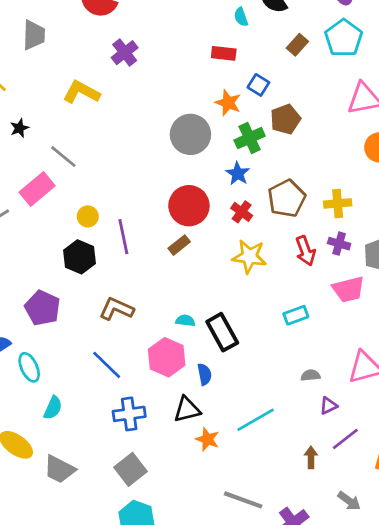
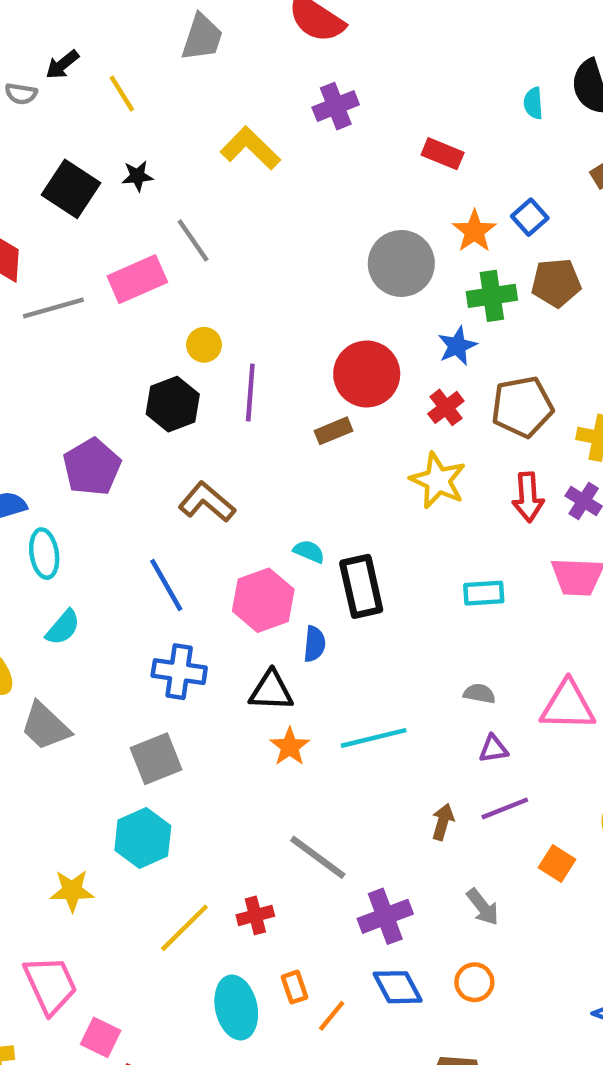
red rectangle: (224, 53) -> (443, 154), moved

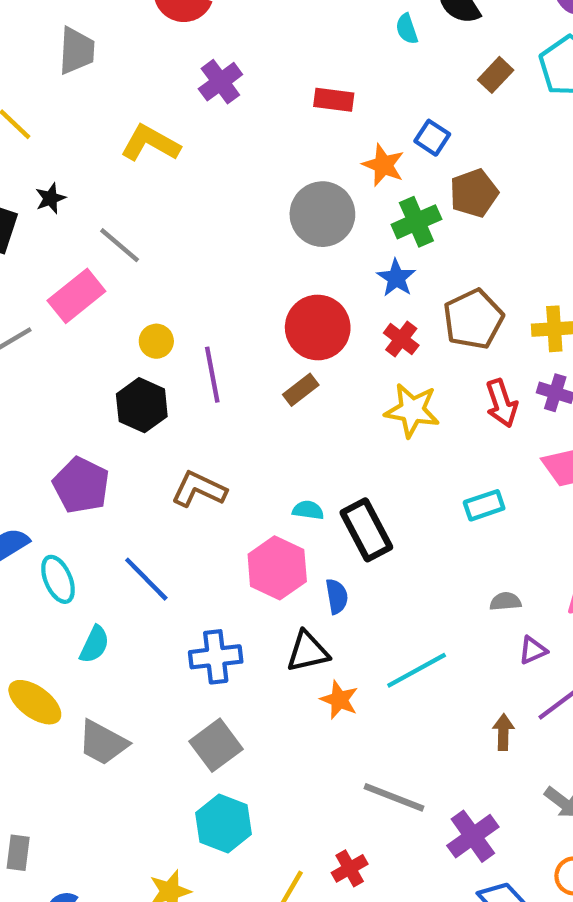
blue line: (166, 585) -> (146, 579), moved

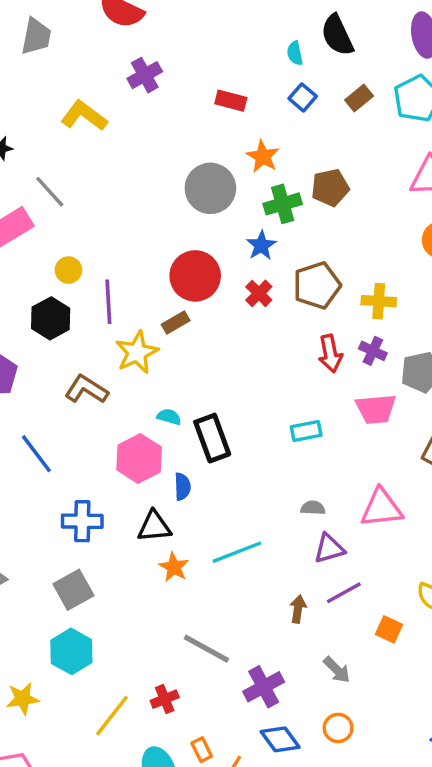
blue square: (432, 138) -> (303, 97), moved
yellow star: (412, 410) -> (137, 352), moved, turned 30
purple triangle: (533, 650) -> (329, 549), size x1.4

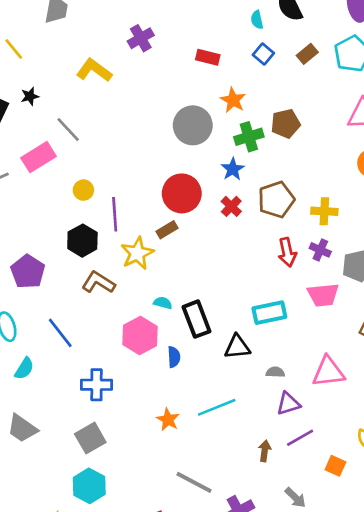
black hexagon: (51, 318) -> (82, 241), moved
cyan rectangle: (306, 431) -> (269, 313), size x1.4
black triangle: (154, 527) -> (237, 347), moved

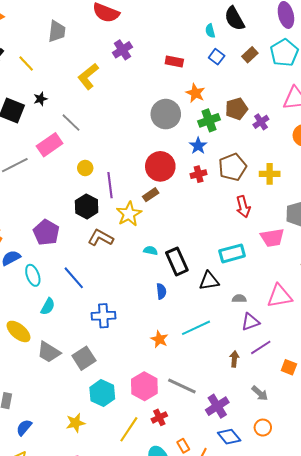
yellow L-shape: (94, 70) -> (88, 76), turned -72
red cross: (231, 206) -> (199, 174), turned 35
purple cross: (320, 250) -> (261, 122), moved, turned 35
pink hexagon: (140, 336) -> (144, 386), moved
gray square: (90, 438) -> (84, 358), moved

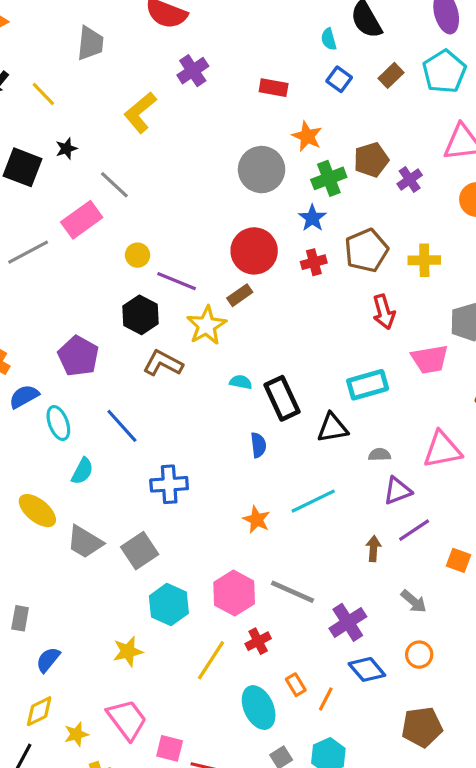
purple line: (110, 185) -> (177, 281), turned -60

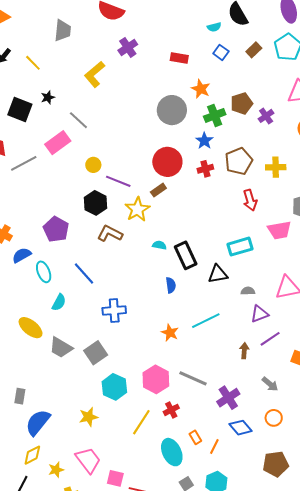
cyan semicircle: (329, 39) -> (214, 27), turned -88
blue semicircle: (48, 660) -> (38, 422), size x1.6

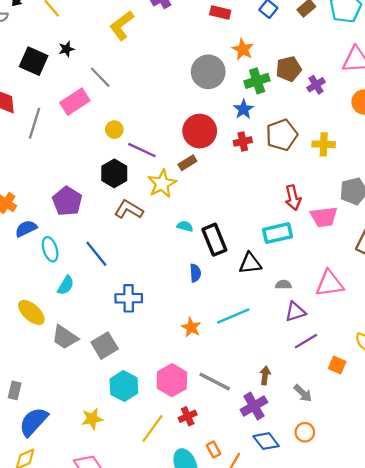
gray line: (24, 163) -> (34, 123), turned -48
red arrow: (250, 200) -> (293, 198), moved
brown arrow: (244, 351) -> (265, 375), moved

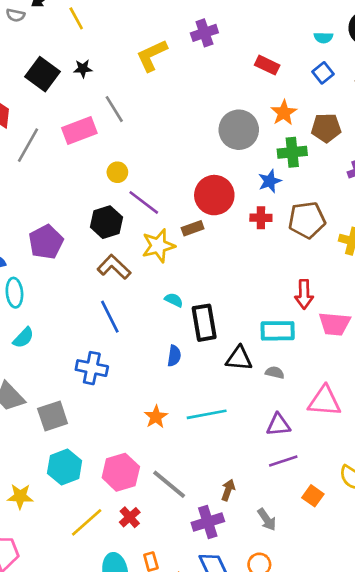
brown pentagon: (289, 69) -> (326, 128), moved
blue line: (96, 254) -> (110, 317), moved
gray semicircle: (284, 285) -> (275, 372), moved
red cross: (188, 416) -> (130, 517), turned -30

